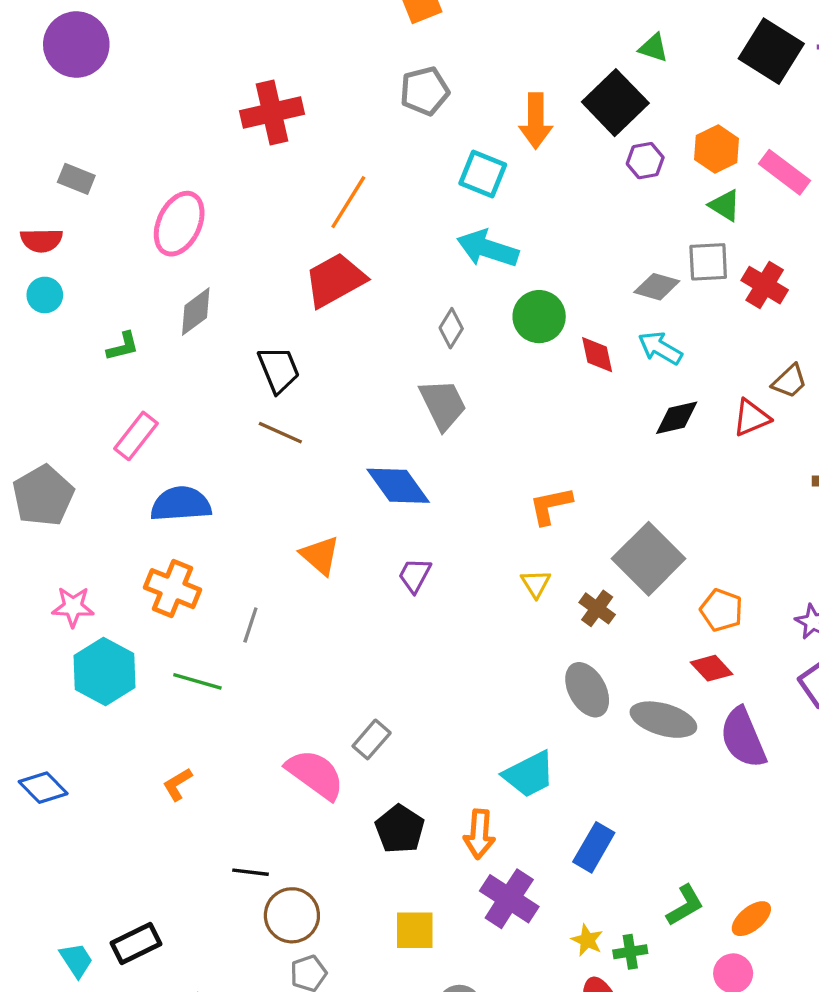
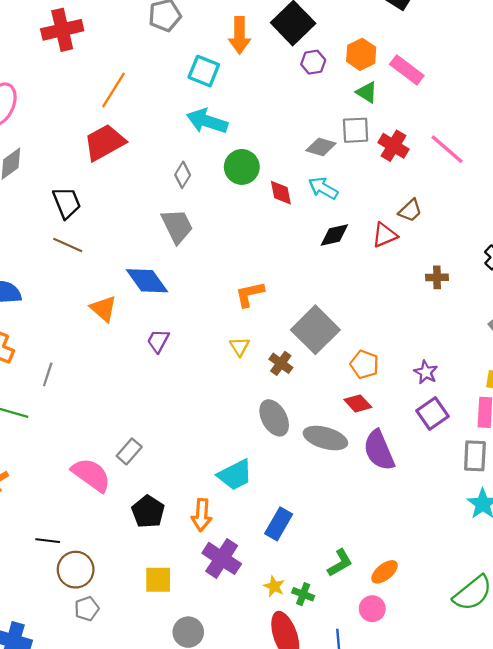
orange triangle: (320, 555) -> (103, 309), moved
green cross: (630, 952) -> (303, 594), turned 30

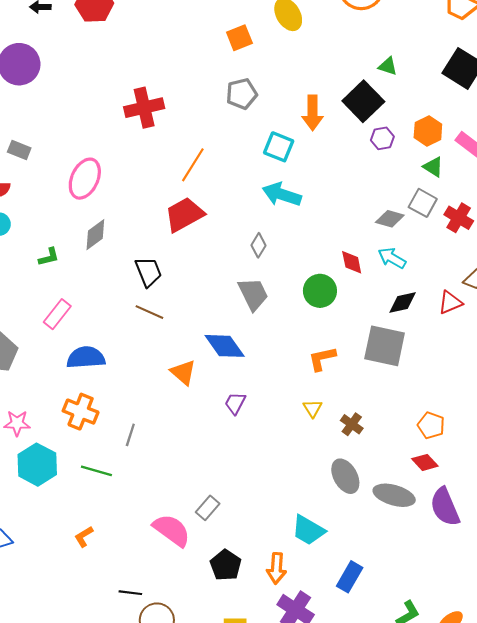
gray square: (356, 130) -> (423, 203), turned 32
green circle: (242, 167) -> (320, 291), moved
gray square: (315, 330) -> (385, 346), moved, turned -33
cyan trapezoid: (235, 475) -> (308, 530), turned 57

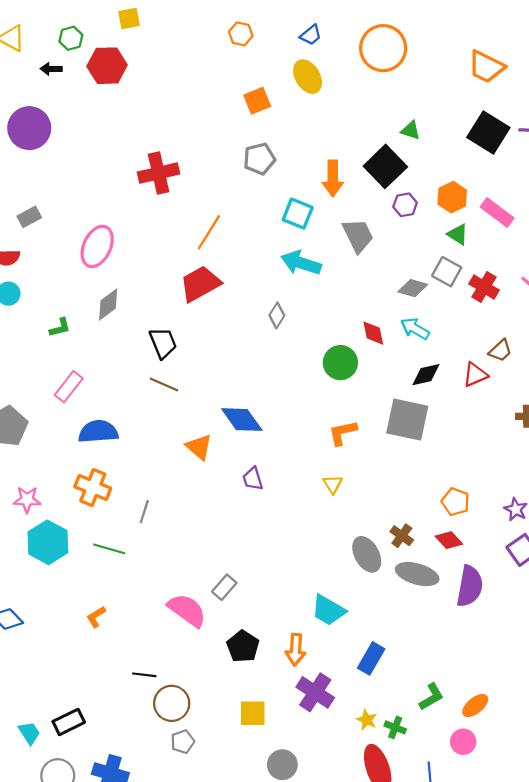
gray rectangle: (19, 150) -> (29, 217), turned -50
gray trapezoid: (253, 294) -> (358, 235), moved
purple trapezoid: (235, 403) -> (253, 479), turned -45
brown cross: (352, 424) -> (402, 536), moved
purple semicircle: (445, 507) -> (470, 586), turned -147

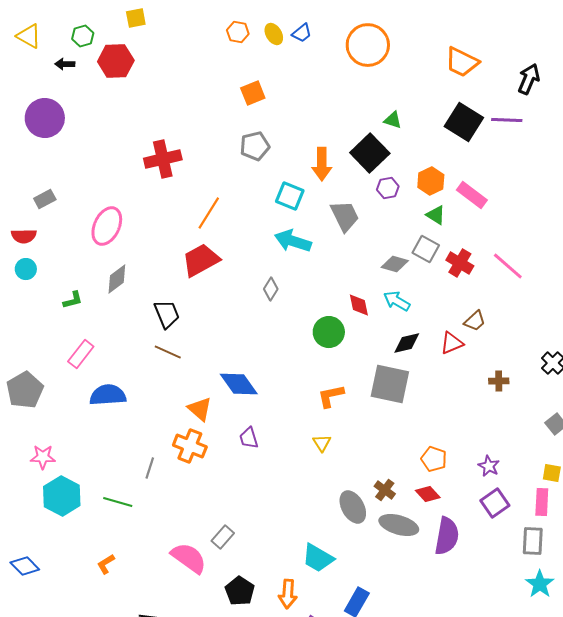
yellow ellipse: (308, 77) -> (274, 34), moved, size x0.7
orange cross: (93, 487) -> (190, 446), moved

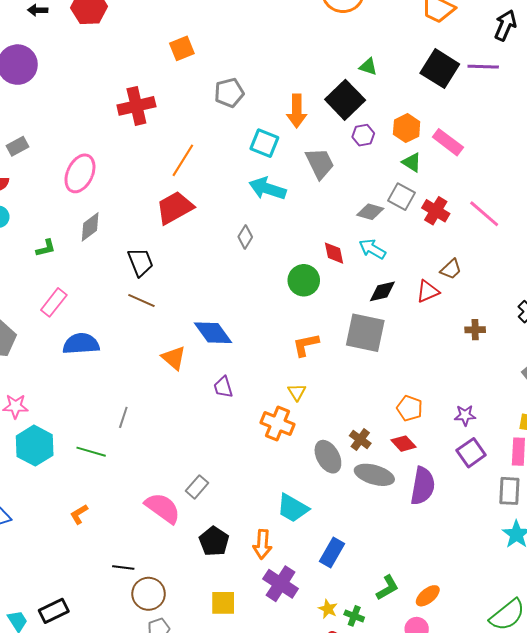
orange square: (253, 93) -> (182, 48), moved
orange cross: (190, 446) -> (278, 423), moved
purple star: (489, 466) -> (465, 415), turned -30

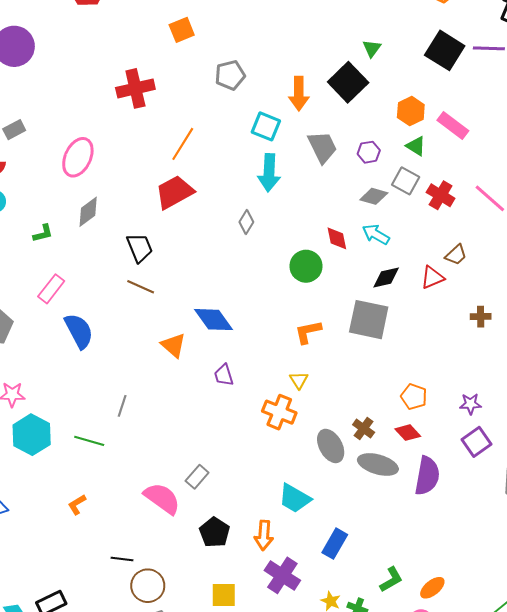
green triangle: (368, 67) -> (372, 48), turned 48
purple hexagon: (363, 135) -> (369, 152), moved
cyan arrow: (267, 189) -> (269, 173), turned -105
blue semicircle: (81, 344) -> (79, 331), turned 66

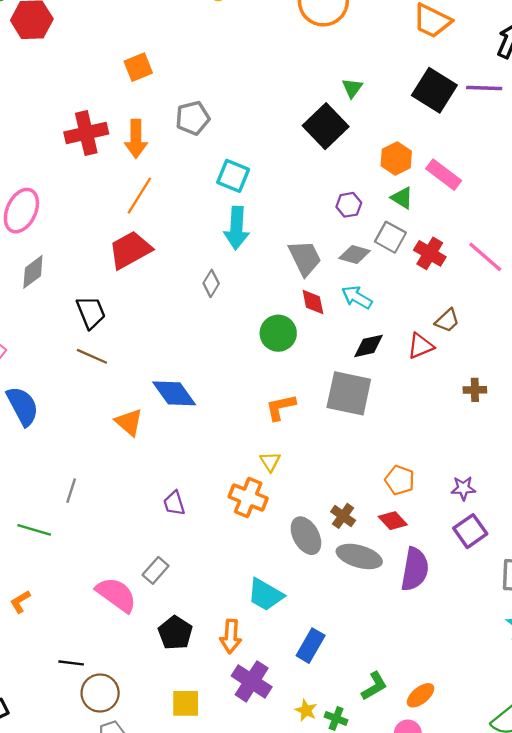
orange arrow: (299, 94) -> (136, 139), moved
gray trapezoid: (322, 147) -> (305, 258), moved
purple trapezoid: (224, 375) -> (174, 503), moved

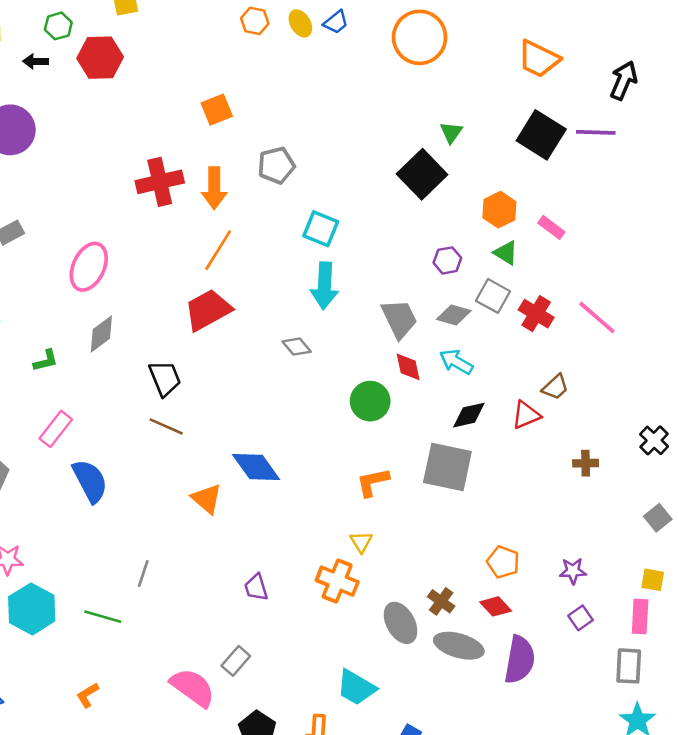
pink rectangle: (444, 175) -> (551, 227), size x0.7
gray diamond: (211, 283) -> (297, 347), turned -72
purple square: (470, 531) -> (581, 618), size x0.7

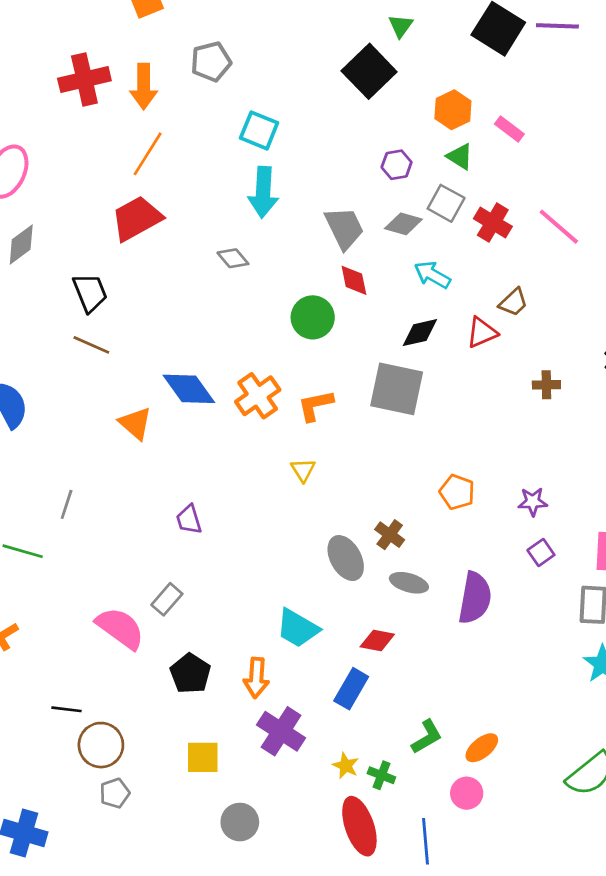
cyan arrow: (456, 362) -> (432, 275), moved
orange cross: (337, 581) -> (258, 396), moved, turned 33
red diamond: (496, 606) -> (377, 641), moved, turned -36
gray ellipse: (459, 646) -> (409, 583), size x0.7

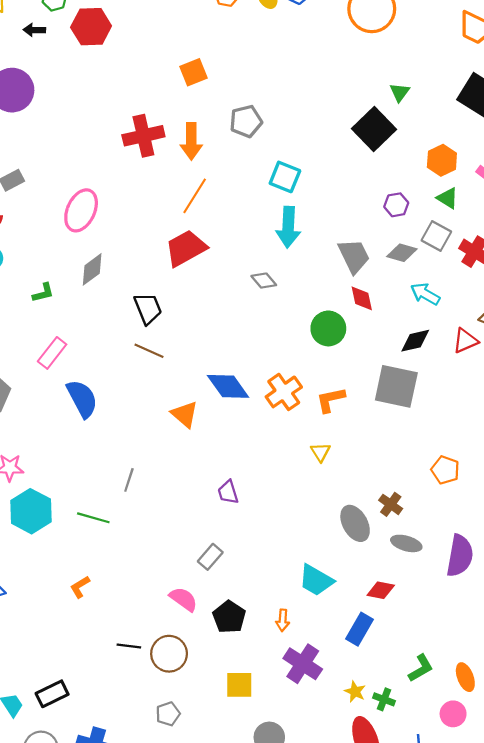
pink semicircle: (120, 628) -> (184, 599), moved, size x0.7
orange arrow: (256, 678) -> (283, 620), size x0.7
brown circle: (101, 745) -> (169, 654), moved
orange ellipse: (482, 748) -> (465, 677), turned -72

